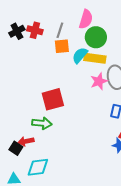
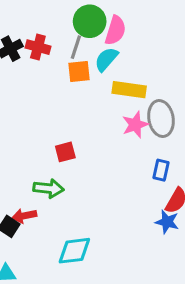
green circle: (96, 37) -> (90, 21), moved
cyan semicircle: (80, 55) -> (106, 59), moved
red square: (53, 99) -> (65, 152), size x0.6
cyan diamond: (38, 167) -> (74, 251), moved

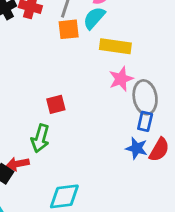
gray ellipse: (161, 119) -> (145, 97), moved
green arrow: (49, 188) -> (40, 138), turned 100
blue star: (167, 222) -> (137, 148), moved

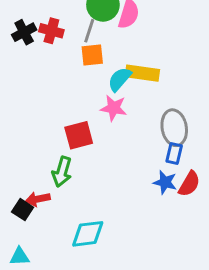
cyan semicircle: (94, 18) -> (120, 79), moved
pink star: (121, 79) -> (114, 108), moved, turned 30
red square: (56, 104) -> (79, 135), size x1.4

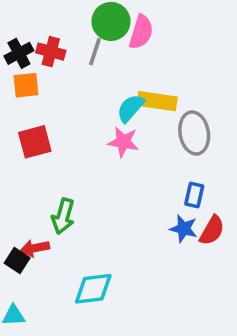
orange square: (92, 55) -> (26, 85), moved
gray ellipse: (174, 128) -> (194, 133), moved
red square: (79, 135) -> (35, 142), moved

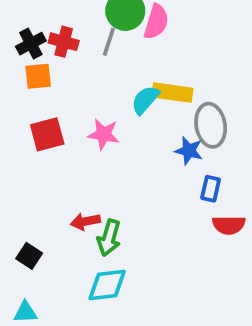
pink star: (123, 142) -> (103, 134), moved
green arrow: (63, 216) -> (109, 238), moved
blue star: (184, 229) -> (189, 151), moved
red semicircle: (212, 230) -> (229, 225), turned 60
red arrow: (35, 248) -> (85, 221), moved

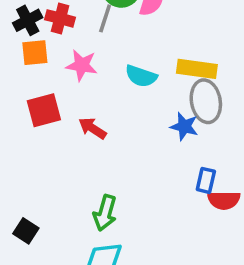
yellow rectangle: (172, 93) -> (197, 69), moved
cyan semicircle: (145, 100) -> (141, 76), turned -112
pink star: (103, 134) -> (82, 65), moved
blue rectangle: (211, 189) -> (206, 180), moved
red arrow: (85, 221) -> (92, 128), moved, turned 44

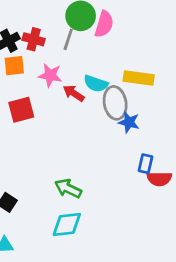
gray ellipse: (206, 101) -> (115, 103), moved
red arrow: (92, 128) -> (74, 93), moved
green arrow: (105, 213) -> (68, 189), turned 100

